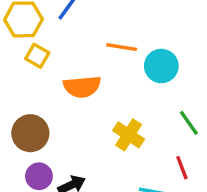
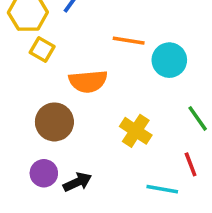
brown circle: (30, 133) -> (54, 122), moved

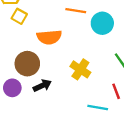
purple circle: (44, 173) -> (12, 88), moved
black arrow: (77, 182) -> (42, 86), moved

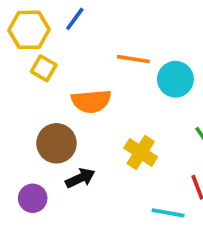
purple circle: (12, 88) -> (33, 198), moved

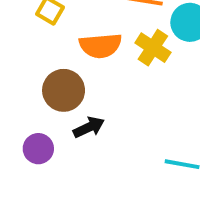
yellow cross: (141, 152) -> (153, 48), moved

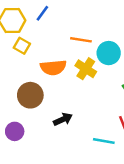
black arrow: (89, 127) -> (63, 119), moved

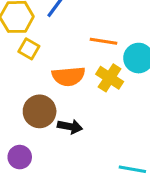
black arrow: (63, 119) -> (70, 127), moved, turned 36

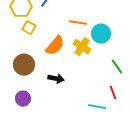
orange semicircle: (68, 76) -> (55, 46), turned -45
brown circle: (40, 111) -> (24, 65), moved

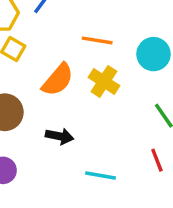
cyan circle: (101, 34) -> (154, 54), moved
cyan line: (97, 107) -> (101, 175), moved

